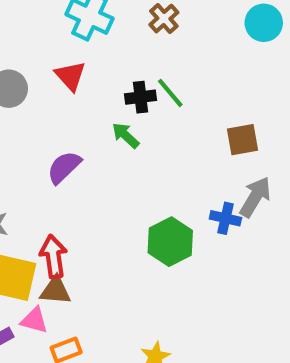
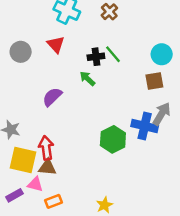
cyan circle: (264, 23) -> (162, 54), moved
blue cross: (225, 218) -> (145, 126), size x1.5

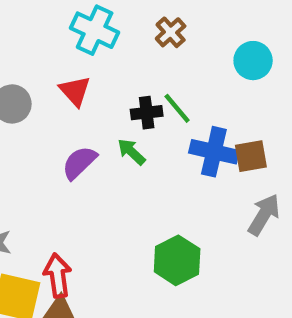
cyan circle: (162, 54) -> (253, 61), moved
purple semicircle: (52, 97) -> (79, 163), moved
blue cross: (145, 126) -> (214, 152), moved

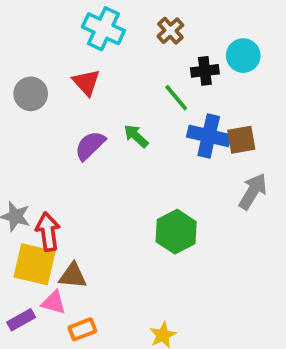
black cross: (147, 113) -> (205, 71), moved
red arrow: (58, 276) -> (48, 232), moved

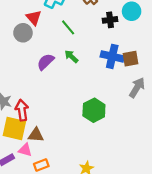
red triangle: (86, 82) -> (34, 18), moved
gray circle: (31, 94) -> (23, 33), moved
green line: (176, 98) -> (68, 27), moved

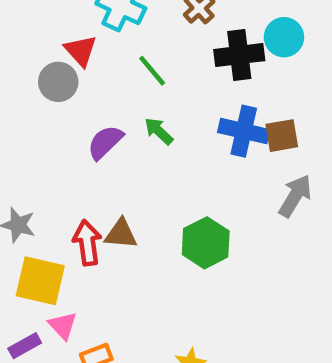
black cross: (110, 20) -> (239, 55), size x1.5
red arrow: (22, 110) -> (87, 243), moved
brown triangle: (36, 135) -> (121, 234), moved
pink triangle: (25, 150) -> (63, 326), turned 32

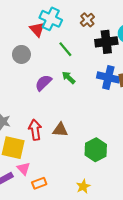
red triangle: (81, 51) -> (37, 29), moved
brown triangle: (121, 234) -> (60, 130), moved
green hexagon: (206, 243) -> (96, 150), moved

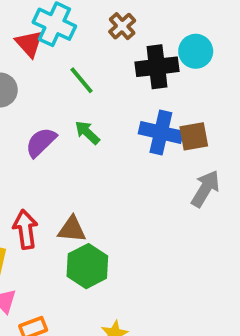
green hexagon: (96, 150) -> (87, 266), moved

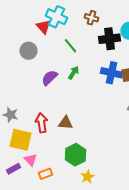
brown cross: (122, 26) -> (92, 18), turned -32
green arrow: (87, 133) -> (74, 73), turned 80
green hexagon: (87, 266) -> (76, 155), moved

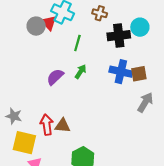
green line: (70, 46) -> (77, 43), turned 56
gray circle: (28, 51) -> (36, 26), moved
brown triangle: (66, 123) -> (63, 126), moved

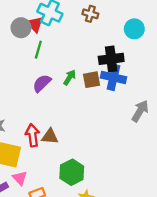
black cross: (119, 36) -> (111, 59), moved
green line: (77, 43) -> (38, 50), moved
brown square: (139, 74) -> (92, 80), moved

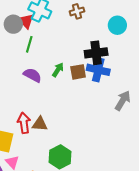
brown cross: (90, 14) -> (77, 11), turned -32
purple semicircle: (42, 83) -> (32, 75), turned 72

